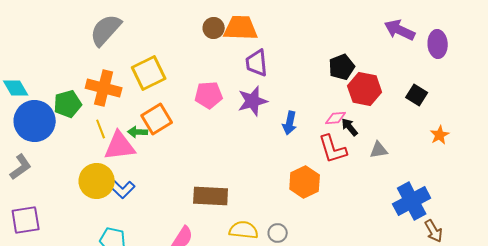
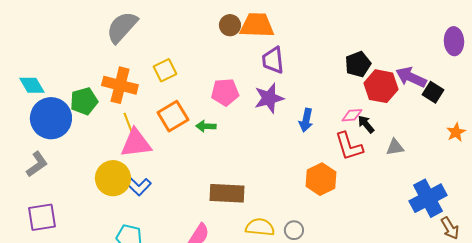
purple arrow: (400, 30) -> (411, 77), moved
yellow square: (149, 73) -> (165, 70), size x0.7
yellow line: (101, 129) -> (128, 122), moved
green arrow: (138, 132) -> (206, 126), moved

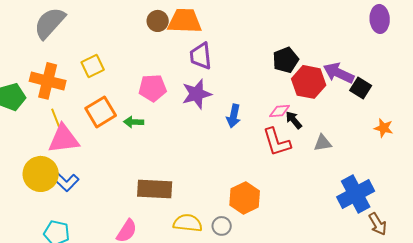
purple ellipse: (454, 41) -> (380, 19), moved
orange star: (456, 132) -> (384, 128), turned -30
orange hexagon: (321, 179) -> (245, 198), moved

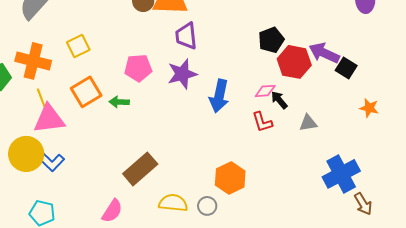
blue arrow: (234, 116) -> (219, 96), size x1.4
red L-shape: (277, 142) -> (262, 122), size x0.7
brown rectangle: (155, 189) -> (140, 169), turned -44

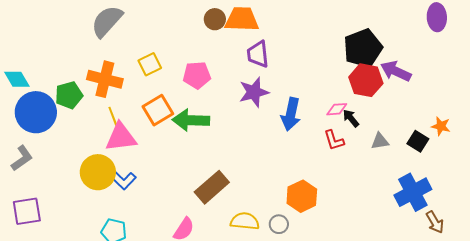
black pentagon: (271, 40) -> (363, 48), moved, size x1.5
pink pentagon: (138, 68) -> (197, 75), moved
black square: (346, 68) -> (418, 141), moved
green arrow: (119, 102) -> (191, 120), size x1.8

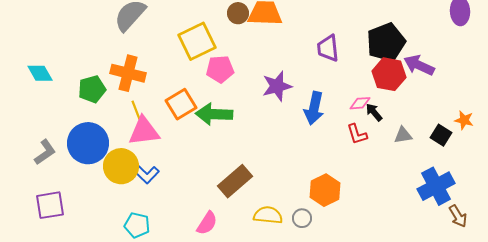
purple trapezoid: (258, 54) -> (328, 48), moved
yellow square: (150, 64) -> (197, 41), moved, size x1.6
blue circle: (36, 112) -> (88, 143), moved

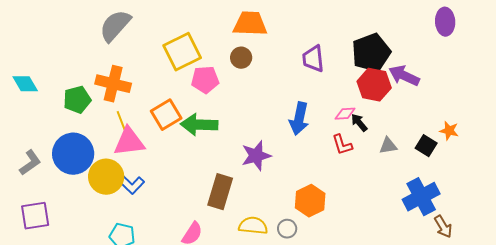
brown circle: (238, 13) -> (241, 58), moved
purple star: (277, 86) -> (256, 156), moved
brown rectangle: (235, 181) -> (220, 192), turned -32

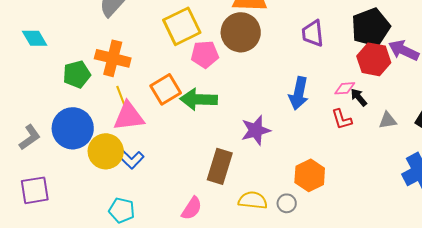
brown circle: (241, 58) -> (241, 32), size x1.8
cyan diamond: (25, 84) -> (35, 38), moved

